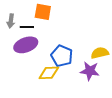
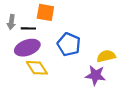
blue pentagon: (62, 56) -> (69, 44), moved
yellow diamond: (49, 73) -> (37, 68), moved, turned 60

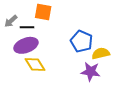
gray arrow: (11, 22) -> (11, 21), turned 40
blue pentagon: (69, 44) -> (82, 41), moved

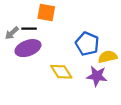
gray arrow: (11, 21) -> (12, 33), moved
yellow diamond: (35, 65) -> (61, 72), moved

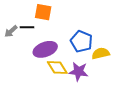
purple ellipse: (28, 48) -> (45, 49), moved
purple star: (97, 76) -> (78, 72), moved

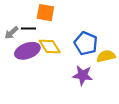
purple ellipse: (45, 49) -> (27, 51), moved
yellow diamond: (57, 68) -> (50, 47), moved

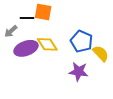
black line: (28, 28) -> (27, 18), moved
yellow semicircle: (106, 56) -> (101, 53), turned 60

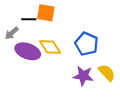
purple ellipse: (26, 48) -> (28, 51), turned 40
yellow semicircle: (101, 53) -> (107, 73), moved

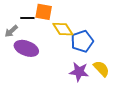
blue pentagon: (86, 44) -> (82, 41), turned 30
yellow diamond: (50, 47) -> (63, 29), moved

